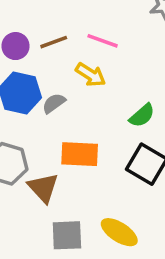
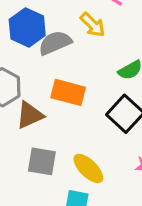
gray semicircle: (54, 103) -> (55, 43), size x1.5
brown triangle: (43, 188) -> (30, 115), turned 36

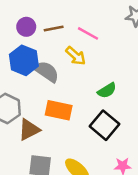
gray semicircle: (55, 43) -> (46, 71), turned 60

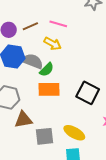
green semicircle: (107, 90) -> (47, 70), moved
brown triangle: (29, 130) -> (23, 120), moved, turned 30

